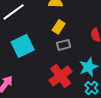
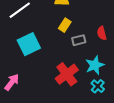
gray rectangle: (64, 45) -> (79, 40), moved

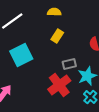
gray rectangle: (79, 40) -> (69, 64), moved

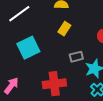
red cross: (59, 85) -> (54, 84), moved, turned 30

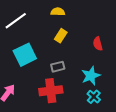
gray rectangle: (76, 57) -> (58, 67), moved

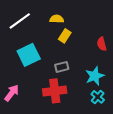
yellow semicircle: (58, 12) -> (57, 19), moved

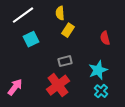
yellow semicircle: (57, 19) -> (60, 13), turned -96
cyan square: (29, 55) -> (31, 39), moved, size x0.7
red cross: (55, 91) -> (58, 85), turned -30

